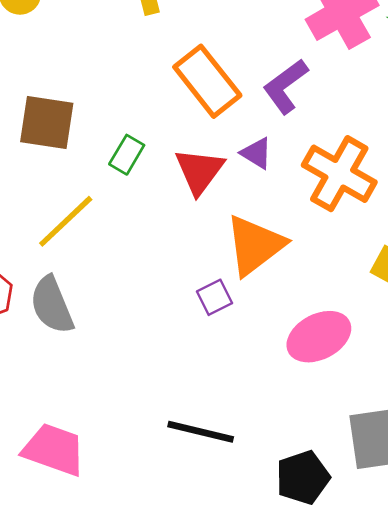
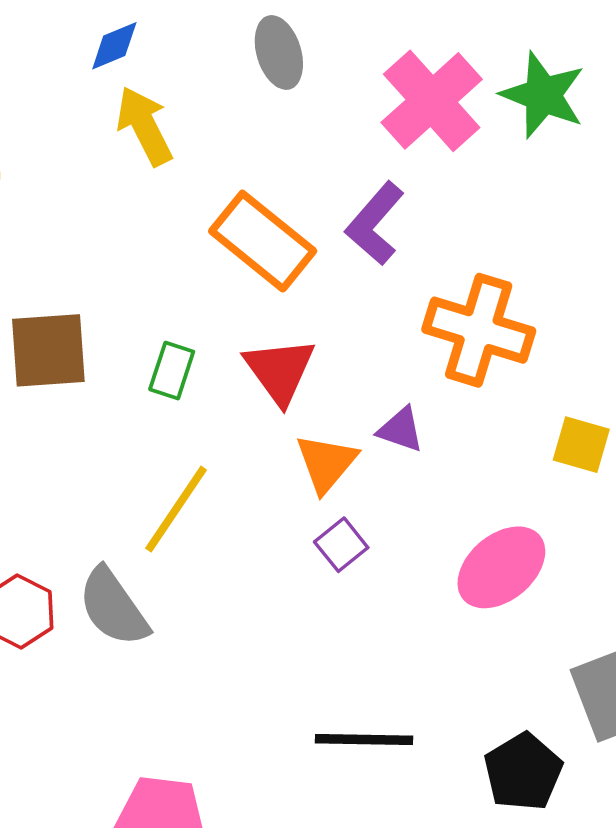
purple triangle: (256, 153) -> (401, 430), moved
yellow line: (66, 221) -> (176, 509), moved
orange triangle: (255, 245) -> (326, 463), moved, size x0.7

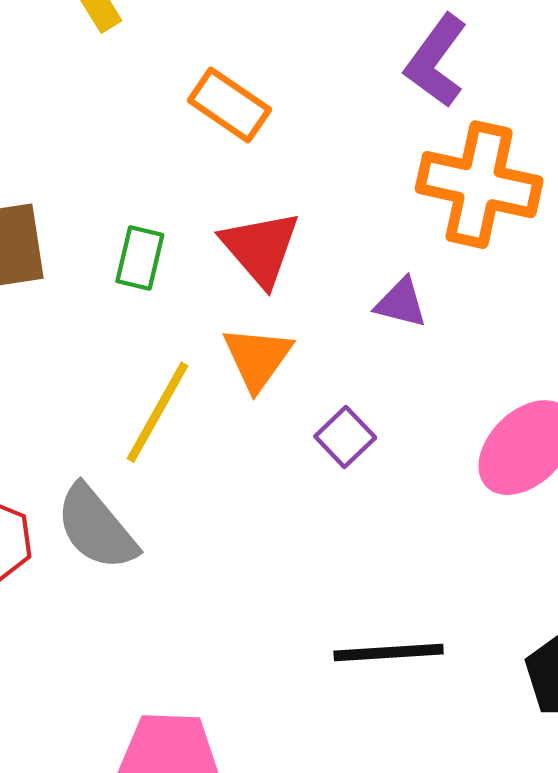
purple L-shape: (375, 224) -> (436, 61), moved
orange rectangle: (263, 241) -> (229, 105), size x0.7
orange triangle: (326, 463) -> (257, 358), moved

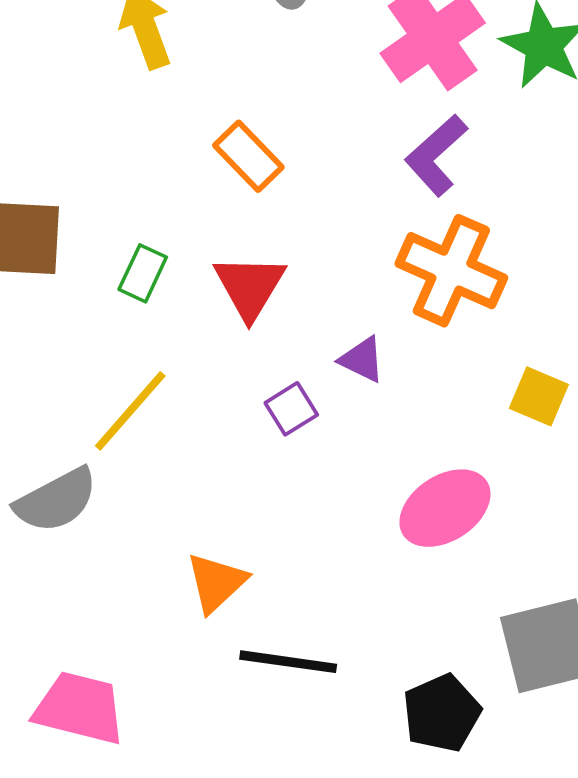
orange triangle: (257, 358) -> (216, 583), moved
purple square: (345, 437) -> (291, 409), moved
gray semicircle: (96, 528) -> (56, 500), turned -90

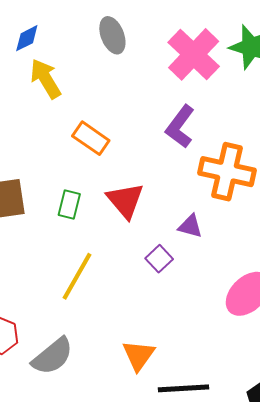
purple L-shape: (436, 155) -> (180, 127), moved
orange rectangle: (248, 156) -> (91, 138), moved
gray semicircle: (56, 500) -> (53, 356), moved

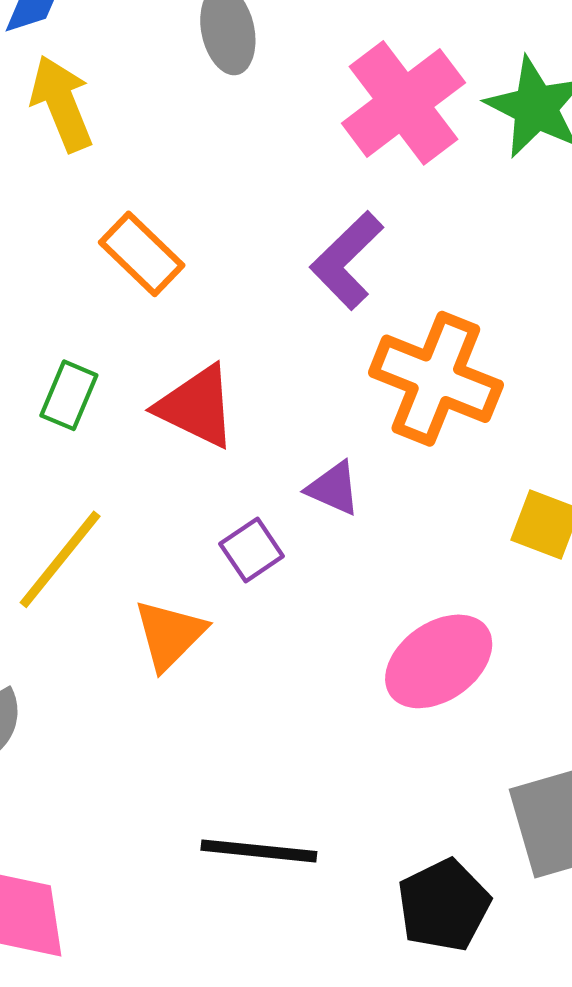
red triangle: (125, 200) -> (197, 407), turned -33
orange triangle: (139, 355) -> (170, 635), moved

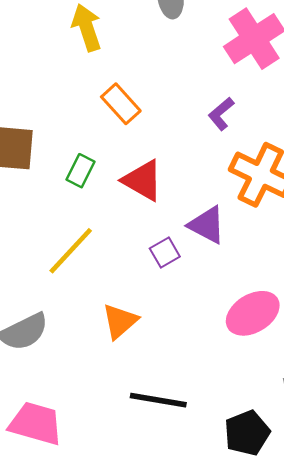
purple L-shape: (347, 260) -> (221, 114), size x0.7
purple triangle: (333, 488) -> (207, 225), size x1.4
orange triangle: (170, 635) -> (120, 321), moved

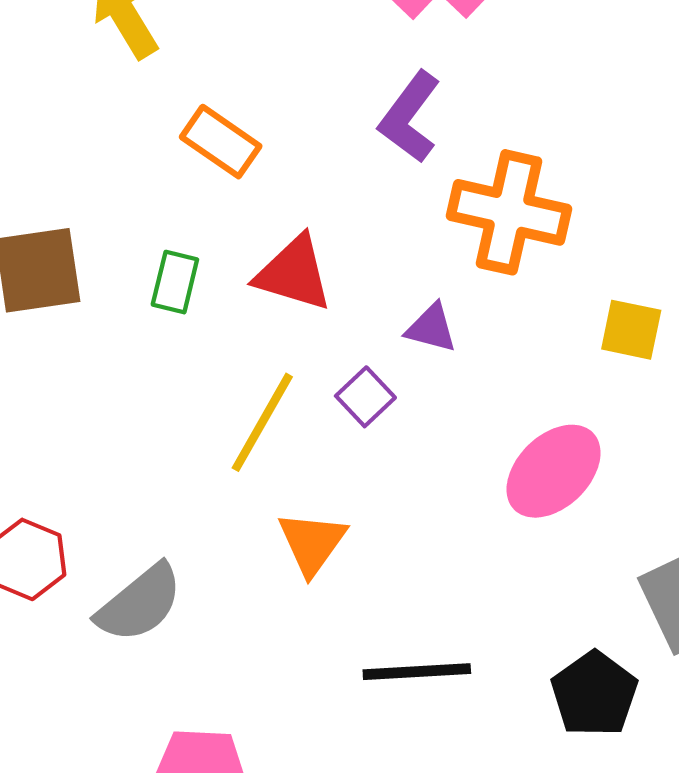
purple L-shape: (221, 114) -> (410, 117), size x1.4
purple triangle: (207, 225) -> (431, 328), size x0.7
yellow line: (71, 251) -> (262, 422), moved

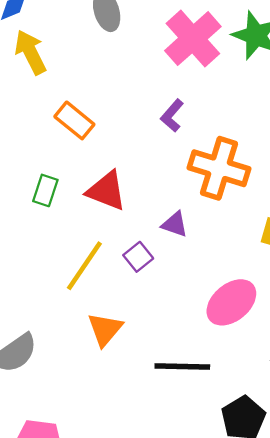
purple L-shape: (410, 117) -> (172, 116), size x0.7
black line: (417, 672) -> (182, 366), moved

